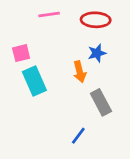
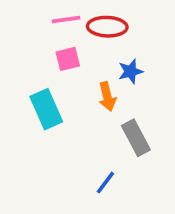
red ellipse: (96, 20) -> (107, 27), moved
pink square: (21, 53) -> (68, 59), moved

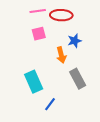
cyan rectangle: (46, 109) -> (34, 82), moved
blue line: (105, 183) -> (50, 104), moved

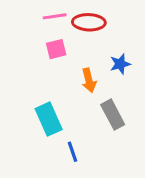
blue star: (75, 41) -> (120, 64), moved
blue line: (50, 104) -> (72, 152), turned -56

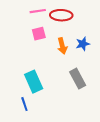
orange arrow: (89, 80) -> (62, 46), moved
blue line: (72, 152) -> (24, 104), moved

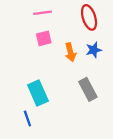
red ellipse: (61, 15) -> (89, 17), moved, turned 70

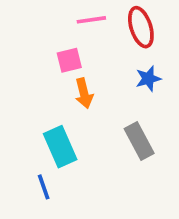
pink line: (43, 13) -> (91, 20), moved
orange arrow: (70, 52) -> (84, 93), moved

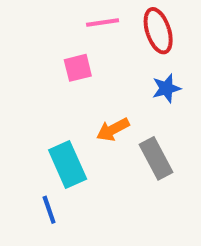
orange arrow: (84, 93) -> (113, 130), moved, turned 76

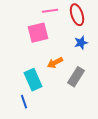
pink square: (78, 68) -> (38, 33), size x1.5
gray rectangle: (156, 158) -> (76, 77), turned 60

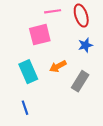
cyan rectangle: (33, 80) -> (28, 72), moved

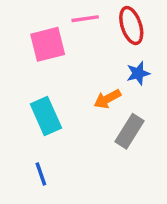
pink square: (40, 35) -> (48, 44), moved
orange arrow: (58, 66) -> (107, 99), moved

